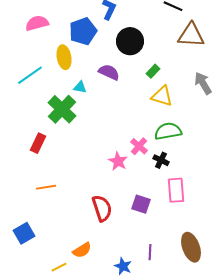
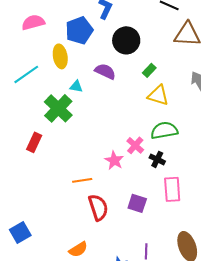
orange line: (46, 187) -> (82, 180), moved

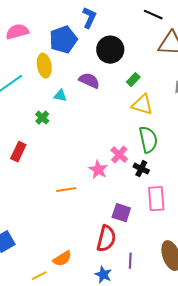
green cross: (58, 108) -> (42, 118), size x0.5
green semicircle: (164, 130) -> (148, 140), turned 88
red semicircle: (98, 207) -> (106, 239), moved, turned 32

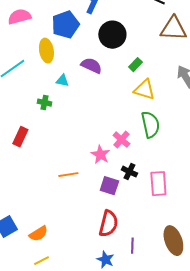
green cross: (42, 118) -> (44, 103), turned -32
black cross: (141, 169) -> (129, 172), moved
purple square: (121, 213) -> (109, 186), moved
orange semicircle: (62, 259) -> (38, 234), moved

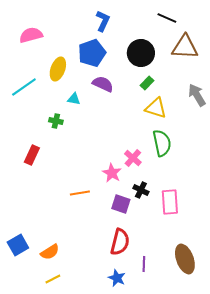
blue pentagon: (65, 25) -> (92, 53), moved
black circle: (112, 35) -> (141, 53), moved
yellow ellipse: (46, 51) -> (58, 69), turned 30

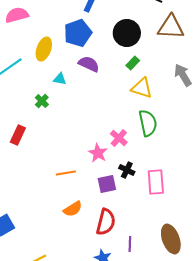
green cross: (56, 121) -> (42, 101), turned 32
purple square: (121, 204) -> (107, 184), turned -30
orange semicircle: (50, 252) -> (73, 209), moved

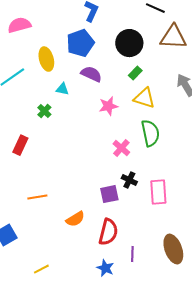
yellow ellipse: (44, 49) -> (46, 59), turned -35
pink star: (98, 153) -> (108, 106), moved, turned 30
orange line: (66, 173) -> (37, 197), moved

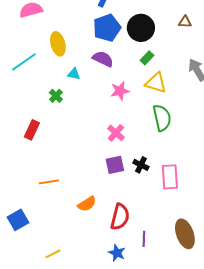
brown triangle: (173, 37) -> (185, 22), size x0.5
blue pentagon: (80, 43) -> (107, 28), moved
pink cross: (121, 148) -> (116, 133), moved
purple square: (109, 194) -> (115, 165), moved

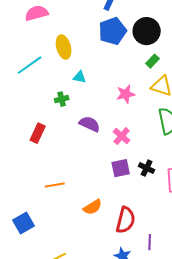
purple semicircle: (103, 59) -> (90, 124), moved
green cross: (56, 96) -> (62, 99), turned 32

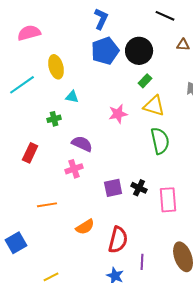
pink cross: (122, 136) -> (74, 169), moved, turned 30

